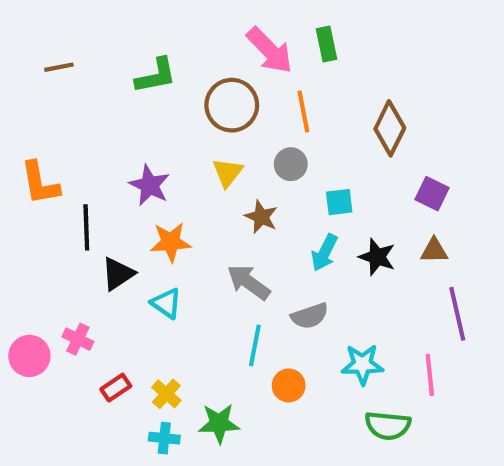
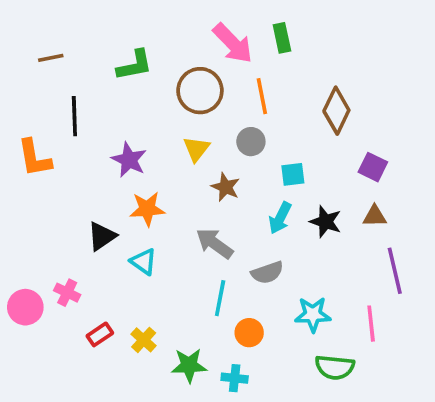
black line: (86, 227) -> (74, 116), moved
cyan cross: (164, 438) -> (235, 378), moved

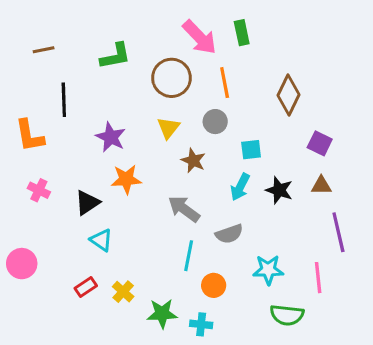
cyan triangle: (144, 262) -> (101, 240), moved
pink cross: (67, 293) -> (39, 190), moved

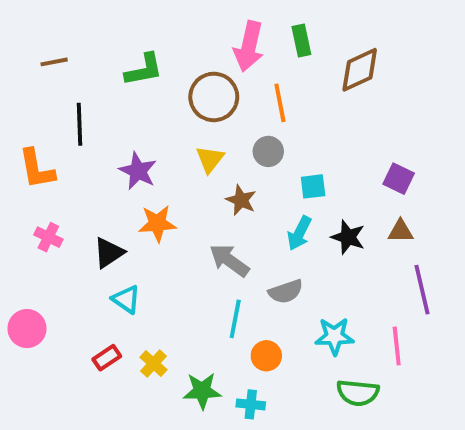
pink arrow: (200, 37) -> (249, 46), turned 57
brown diamond: (289, 95) -> (360, 70), moved, turned 39

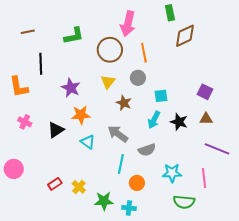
green rectangle: (301, 41) -> (170, 13), moved
purple line: (422, 290) -> (217, 149), turned -55
cyan triangle: (126, 299) -> (88, 142), moved

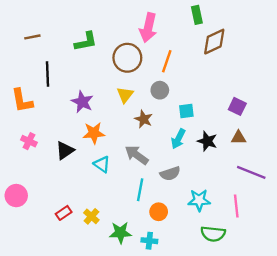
orange line: (144, 53) -> (167, 61), turned 30

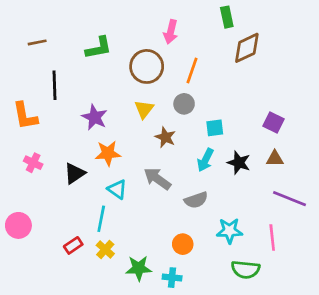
pink arrow: (148, 28) -> (171, 32), size x0.7
cyan line: (140, 190) -> (101, 219), moved

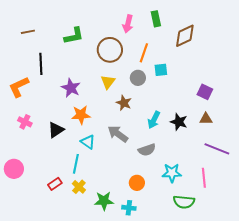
green rectangle: (227, 17) -> (156, 19), moved
orange L-shape: (25, 116) -> (19, 87), turned 75
cyan square: (215, 128) -> (161, 70), moved

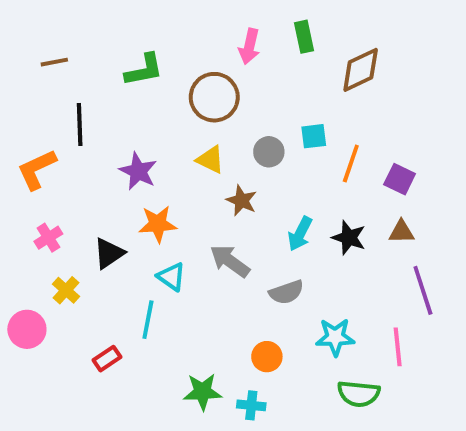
orange line: (144, 53) -> (351, 163), moved
yellow triangle: (108, 82) -> (210, 160), turned -42
pink cross: (25, 122) -> (48, 238), turned 32
purple line: (217, 149) -> (423, 290), turned 50
yellow cross: (79, 187) -> (66, 290), moved

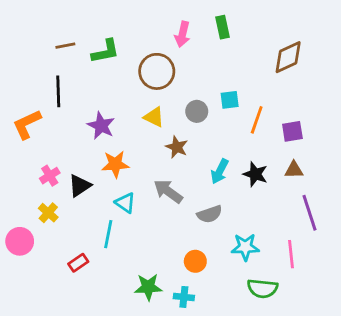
brown line: (54, 62) -> (65, 46), moved
brown diamond: (361, 70) -> (288, 57), moved
purple square: (400, 179) -> (292, 131), turned -35
pink cross: (48, 238) -> (50, 176), moved

